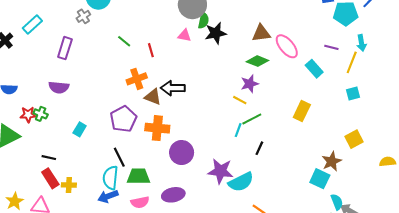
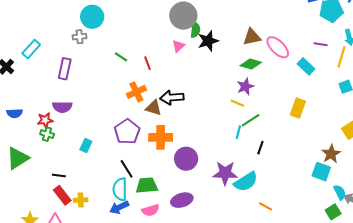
gray cross: (83, 16) -> (80, 37), turned 32
pink triangle: (184, 35) -> (178, 46), turned -48
red star: (28, 115) -> (45, 120), moved

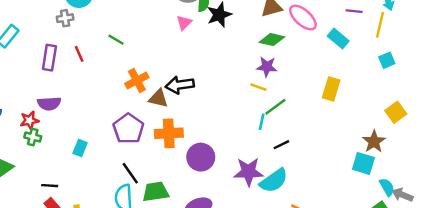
red line: (147, 63) -> (79, 54), moved
purple star: (245, 87) -> (267, 67), turned 30
black line: (260, 148) -> (281, 145), moved, turned 48

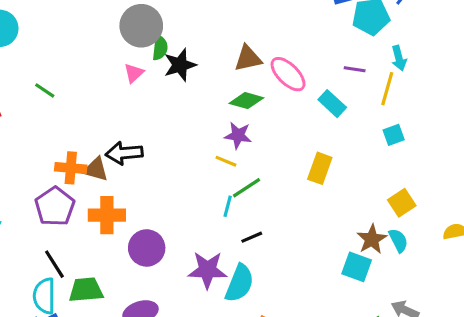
orange cross: (137, 81) -> (71, 168), moved, turned 30
cyan semicircle: (274, 181) -> (240, 283), turned -36
cyan semicircle: (387, 187) -> (398, 240), moved

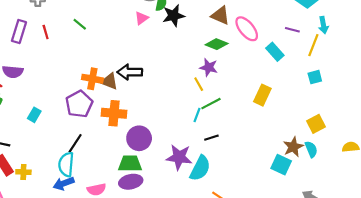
brown triangle: (248, 58) -> (220, 15), turned 30
yellow line: (226, 161) -> (199, 84), turned 32
black line: (54, 264) -> (75, 143), turned 60
green trapezoid: (86, 290) -> (130, 164), moved

